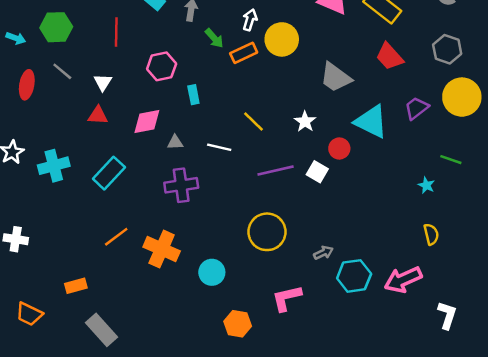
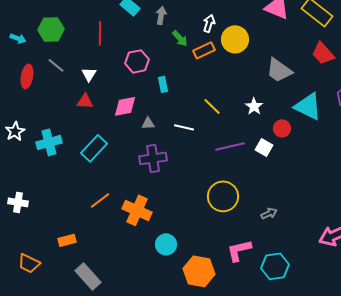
cyan circle: (212, 272) -> (166, 244), moved
cyan hexagon: (354, 276) -> (275, 266), moved
orange hexagon: (238, 324) -> (199, 271), size x1.4

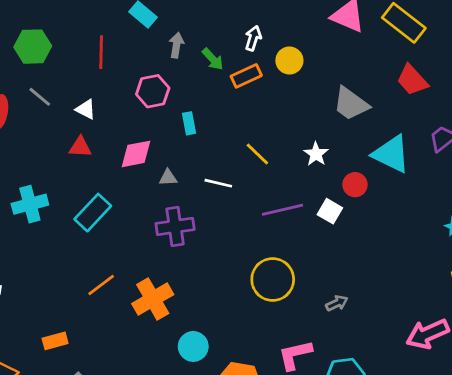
gray arrow: (161, 15) -> (176, 45), moved
yellow circle: (235, 39) -> (289, 60), size x0.7
white triangle: (89, 74) -> (86, 109), turned -35
orange cross: (137, 210) -> (153, 299), turned 36

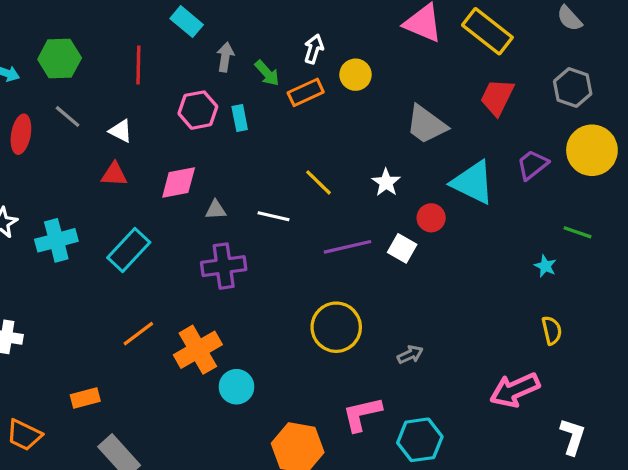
red trapezoid: (412, 80) -> (497, 97), turned 68
cyan rectangle: (189, 123) -> (240, 118), moved
cyan circle: (193, 346) -> (236, 387), moved

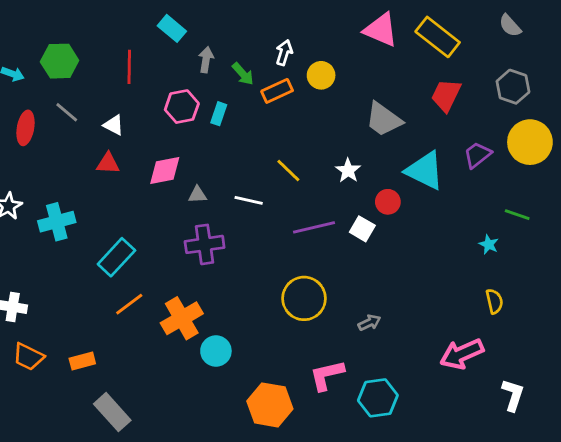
cyan rectangle: (240, 118) -> (219, 114), turned 30
cyan rectangle: (129, 250) -> (116, 257), moved
orange trapezoid: (24, 435) -> (28, 357), moved

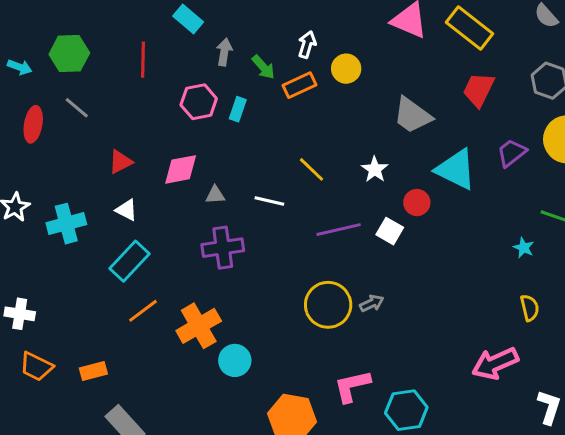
white triangle: (114, 125) -> (126, 210), moved
red triangle: (108, 163) -> (120, 162), turned -30
gray arrow: (369, 323) -> (372, 303), moved

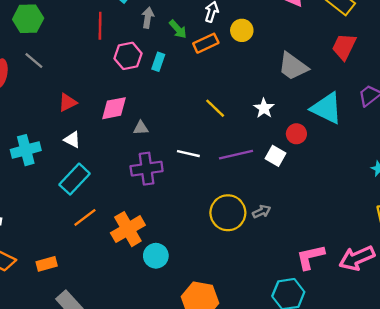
red line: (143, 60) -> (100, 26), moved
white line: (269, 201) -> (188, 154), moved
pink L-shape: (352, 386) -> (310, 257), moved

